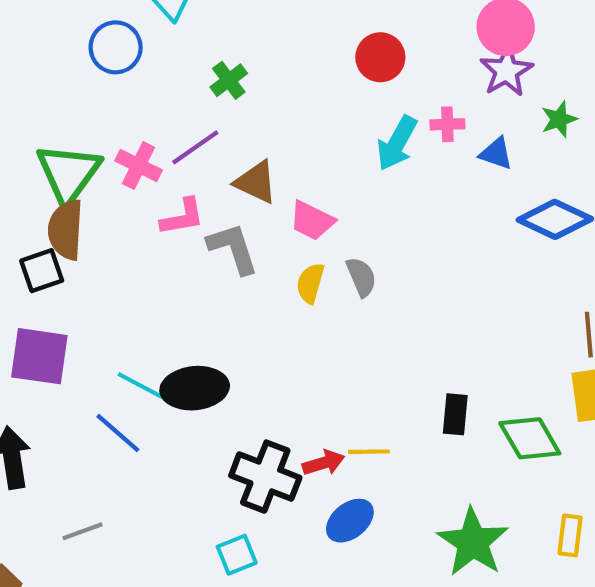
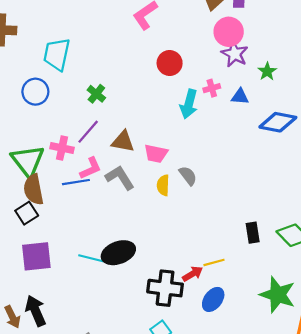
blue line: (118, 433) -> (76, 182), moved, turned -36

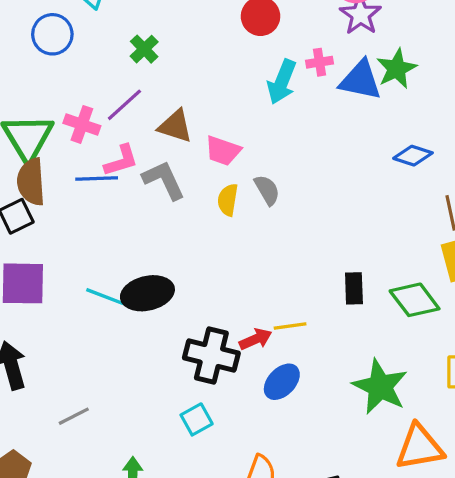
green star: (267, 71) -> (397, 69), moved, size x1.4
blue triangle: (240, 97) -> (360, 80), size x1.6
blue diamond: (278, 122) -> (413, 156), moved, size x0.7

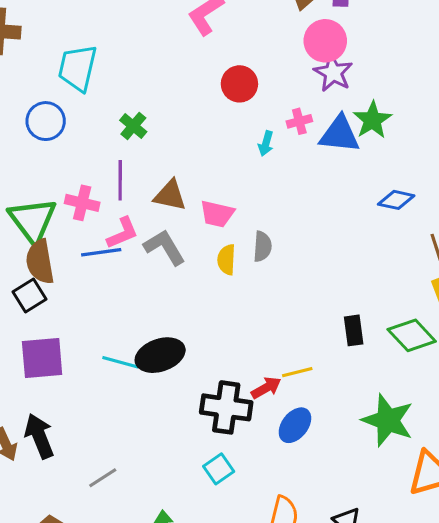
cyan arrow: (282, 82) -> (266, 143), size x0.6
purple line: (124, 105) -> (120, 180), turned -42
gray semicircle: (267, 190) -> (262, 246), turned 40

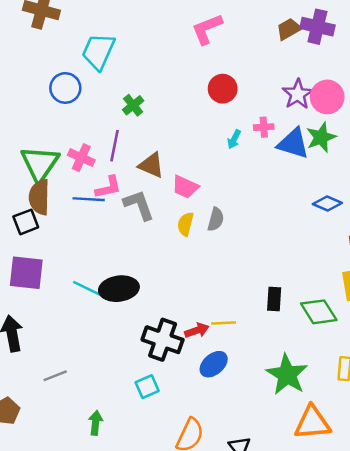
pink circle: (325, 41) -> (327, 97), moved

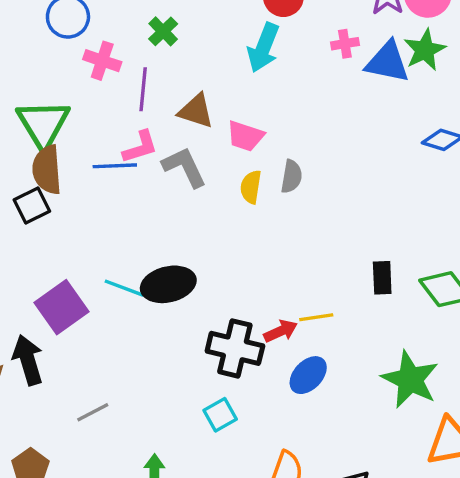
cyan arrow: (234, 139) -> (263, 48), moved, size x1.8
pink cross: (81, 158) -> (102, 61), moved
purple square: (26, 273) -> (61, 307), moved, turned -36

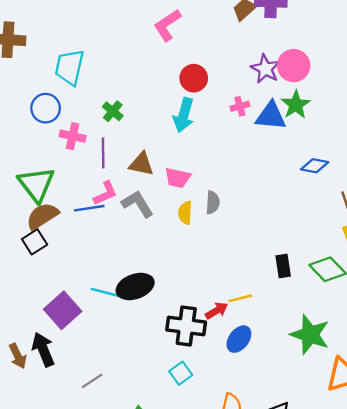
brown semicircle: (47, 170) -> (42, 216), turned 68

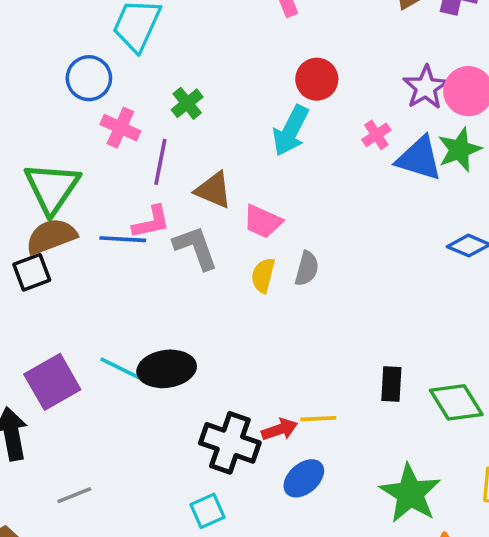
pink cross: (240, 106) -> (376, 135), turned -30

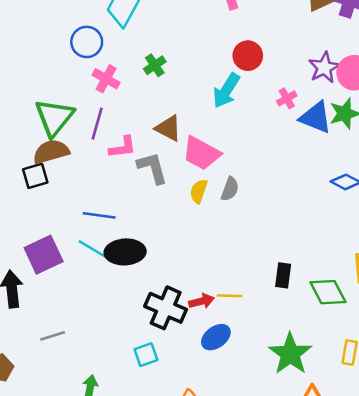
purple line: (160, 162) -> (97, 124), moved
pink trapezoid: (263, 221) -> (201, 153), size x1.4
blue line: (123, 239) -> (99, 215), moved

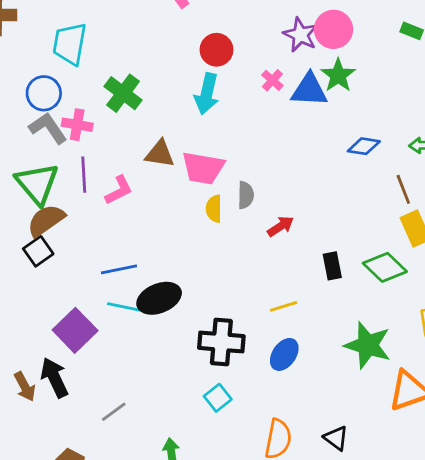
green cross: (155, 65) -> (123, 93), size x1.5
gray L-shape: (152, 168) -> (48, 128), moved
red arrow: (202, 301) -> (280, 226), moved

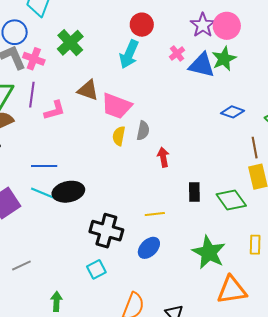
red arrow: (280, 226) -> (163, 157), turned -78

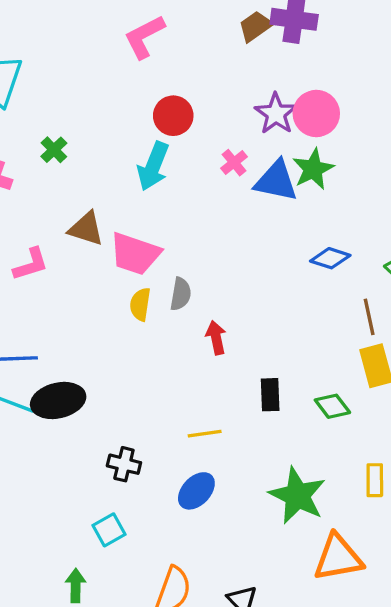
green cross: (70, 43) -> (54, 150), size x0.6
green diamond: (231, 200) -> (332, 406), size x0.7
black cross: (106, 231) -> (124, 464), size x0.6
green arrow: (56, 301) -> (76, 586), moved

